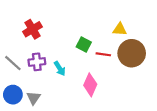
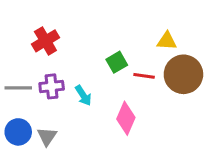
green square: (84, 44) -> (117, 62), turned 32
gray line: (13, 63) -> (18, 88), turned -42

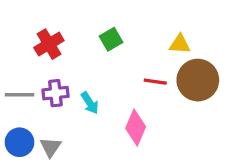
green square: (117, 62) -> (111, 39), moved

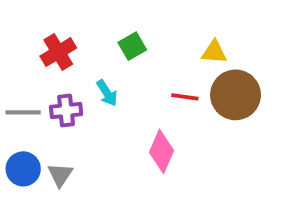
cyan arrow: (90, 103) -> (107, 93), moved

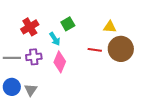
cyan arrow: (107, 93) -> (55, 39), moved
pink diamond: (161, 151) -> (60, 62), moved

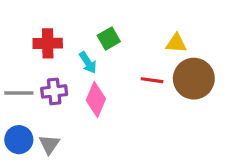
red cross: (30, 27) -> (48, 43), turned 30

